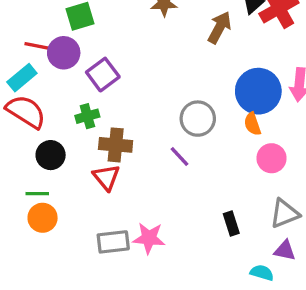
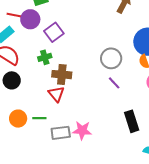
black circle: (51, 155) -> (12, 80), moved
purple line: (179, 156) -> (114, 83), moved
green line: (37, 194) -> (39, 118), moved
black rectangle: (231, 223) -> (132, 121), size x1.5

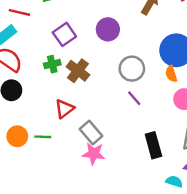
purple circle: (30, 19) -> (108, 29), moved
brown cross: (62, 75) -> (78, 71), moved, turned 30
red triangle: (56, 94) -> (64, 109), turned 30
gray rectangle: (61, 133) -> (91, 133), moved, turned 54

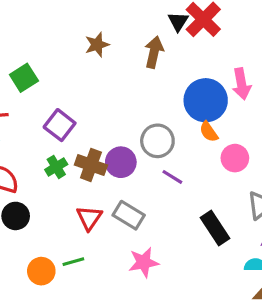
purple circle: (108, 29) -> (121, 162), moved
gray rectangle: (91, 133) -> (129, 215), moved

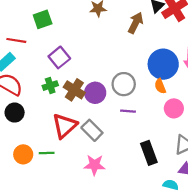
purple line: (172, 177) -> (128, 111), turned -40
red triangle: (89, 218) -> (65, 126), size x1.4

